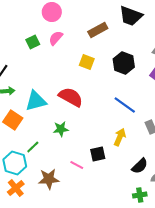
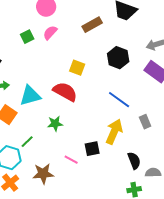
yellow square: (87, 62) -> (77, 68), moved
yellow arrow: (120, 137) -> (114, 132), size x1.4
black semicircle: (140, 166) -> (134, 161), turned -66

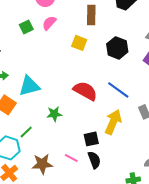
brown rectangle: (92, 25) -> (91, 15), turned -60
yellow square: (77, 68) -> (79, 43), moved
red semicircle: (65, 92) -> (85, 91), moved
pink line: (71, 160) -> (71, 158), moved
black semicircle: (134, 161) -> (94, 160), moved

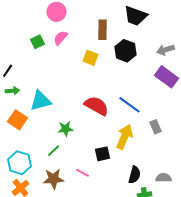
black hexagon: (117, 48) -> (126, 51), moved
green line: (26, 132) -> (54, 151), moved
black semicircle: (94, 160) -> (135, 175), moved, turned 36

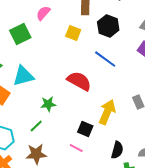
green square: (38, 42) -> (20, 34), moved, size x1.5
blue line: (130, 105) -> (105, 59), moved
black square: (103, 154) -> (85, 129), turned 35
pink line: (83, 173) -> (76, 148), moved

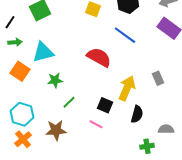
green star: (48, 104) -> (55, 80), moved
green line: (36, 126) -> (69, 102), moved
black semicircle: (117, 150) -> (137, 114), moved

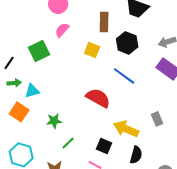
cyan triangle: (43, 52) -> (32, 91), moved, size x0.7
yellow arrow: (127, 88) -> (126, 129), turned -90

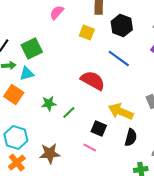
green square: (39, 51) -> (32, 48), moved
green line: (68, 143) -> (69, 112), moved

